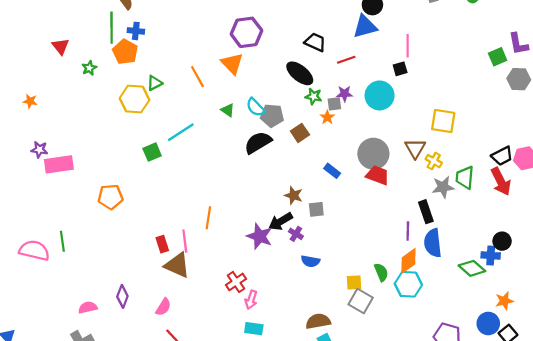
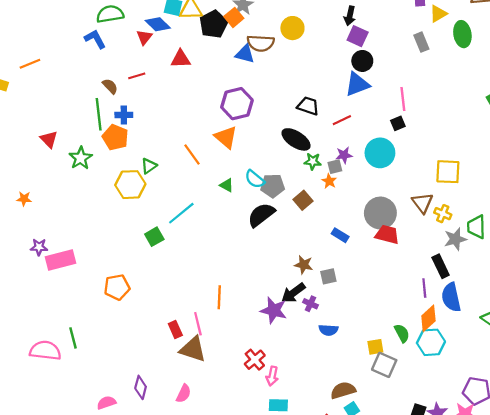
green star: (89, 68) -> (81, 158), size x1.5

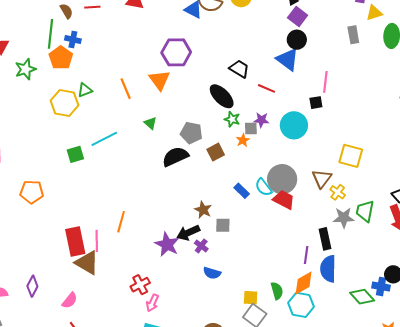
blue triangle: (357, 84) -> (287, 59), turned 45
red line: (342, 120) -> (267, 88), turned 36
cyan semicircle: (255, 179) -> (264, 187), moved
red rectangle: (175, 329) -> (75, 242), size x1.8

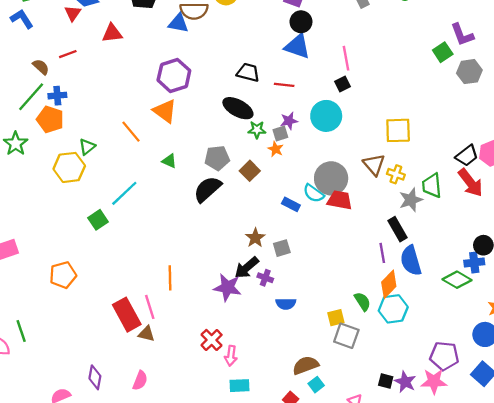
green line: (51, 34) -> (31, 97), turned 52
brown star: (203, 210) -> (255, 238), turned 30
brown triangle: (87, 263) -> (146, 334), size x0.6

